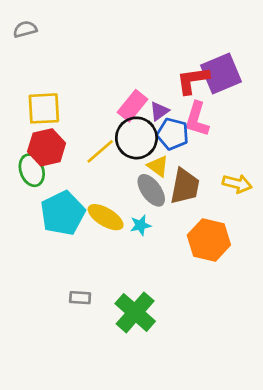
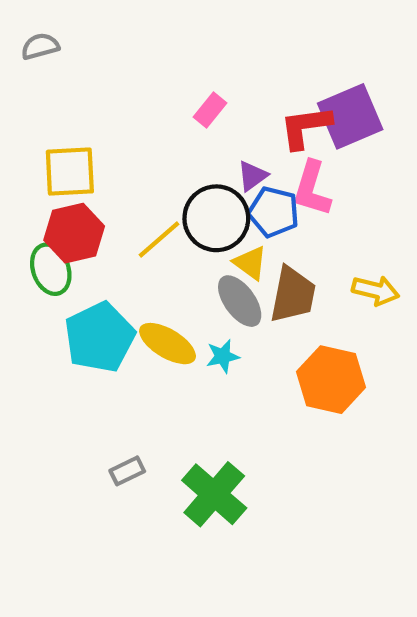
pink rectangle: (132, 106) -> (210, 110), moved, size x0.7
gray rectangle: (80, 298) -> (127, 471), turned -30

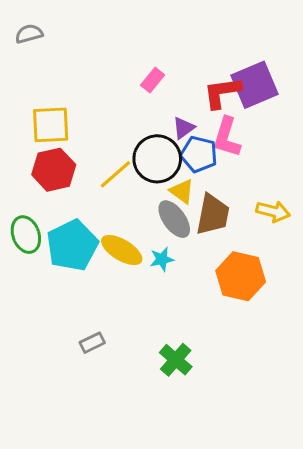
green ellipse: (51, 269) -> (26, 235), moved
green cross: (214, 494) -> (176, 360), moved, size x0.7

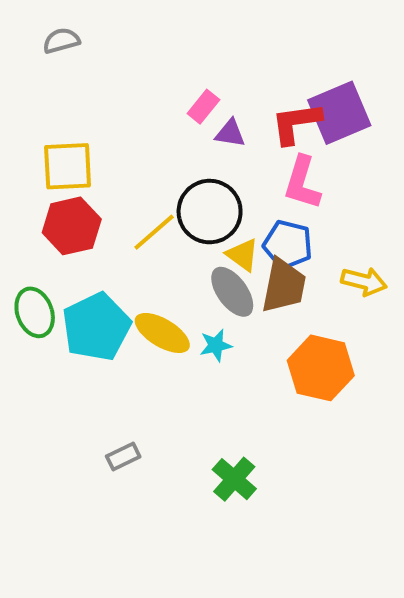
gray semicircle: (29, 34) -> (61, 41), moved
purple triangle: (183, 128) -> (230, 133), moved, turned 45
blue pentagon: (199, 154) -> (288, 244), moved

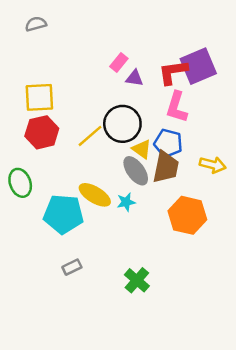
cyan pentagon: (96, 327) -> (63, 214), moved, turned 30

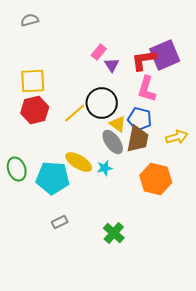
purple triangle: (134, 78) -> (112, 65), turned 49
yellow arrow: (213, 165) -> (177, 137), turned -30
green ellipse: (20, 183) -> (17, 169), moved

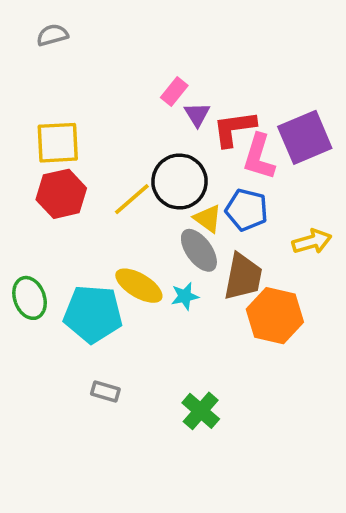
purple square: (165, 55) -> (305, 137), moved
red L-shape: (144, 60) -> (234, 129), moved
brown trapezoid: (138, 139) -> (243, 277), moved
gray rectangle: (60, 222) -> (105, 391), turned 42

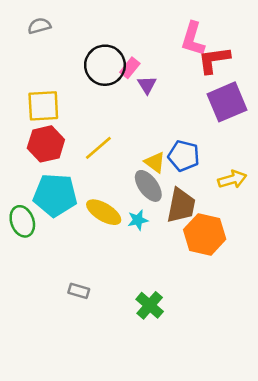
red L-shape: (234, 129) -> (214, 60), moved
pink L-shape: (259, 157) -> (193, 39), moved
black circle: (180, 182) -> (105, 65), moved
cyan pentagon: (93, 314) -> (55, 195), moved

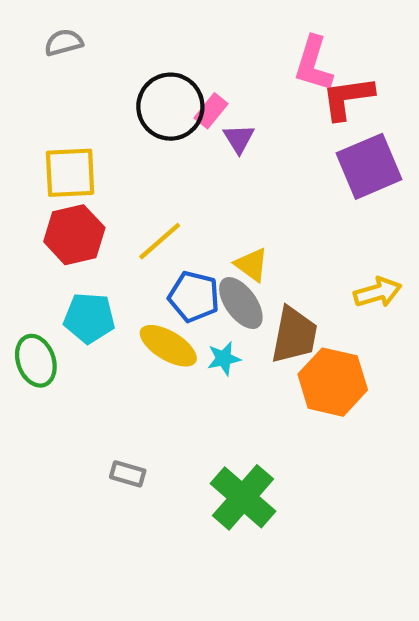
blue pentagon: (184, 156) -> (194, 297), moved
cyan pentagon: (55, 195) -> (89, 318), size x0.7
green cross: (150, 305) -> (243, 497), size x1.4

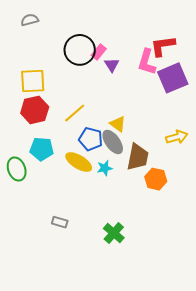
pink L-shape: (313, 64) -> (147, 62), moved
orange hexagon: (333, 382) -> (156, 179), size x0.7
green cross: (243, 497) -> (114, 233), size x0.7

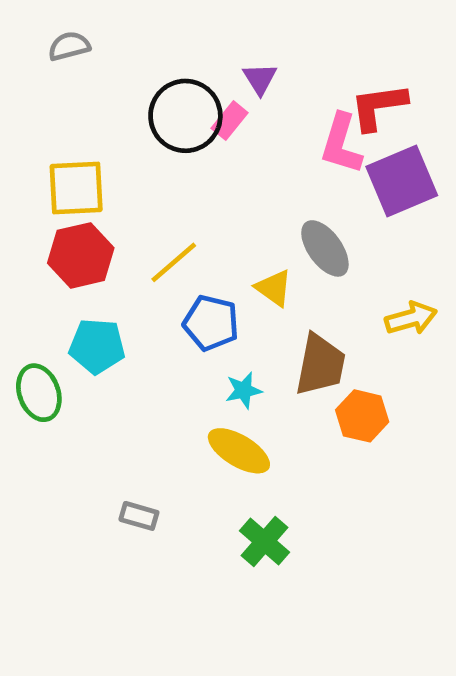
purple triangle: (112, 65) -> (260, 79), moved
gray ellipse: (113, 142) -> (325, 248), moved
yellow ellipse: (79, 162) -> (239, 451), moved

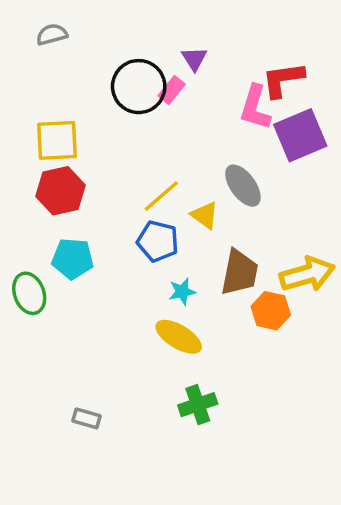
yellow line: (174, 262) -> (161, 196), moved
yellow arrow: (411, 318) -> (307, 274), moved, size x1.4
gray rectangle: (139, 516) -> (87, 418), moved
green cross: (264, 542) -> (198, 405), turned 30

